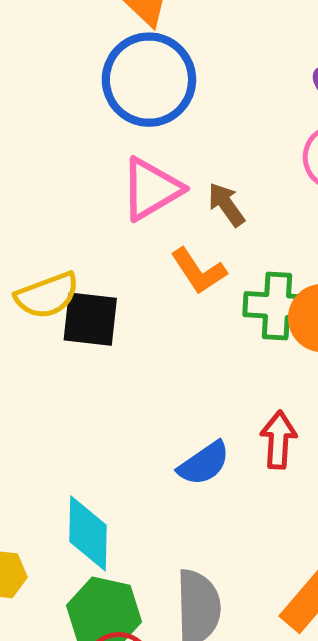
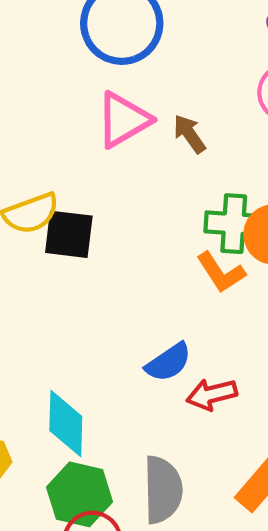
orange L-shape: (198, 271) -> (221, 272), moved
red arrow: (278, 440) -> (212, 394), moved, turned -108

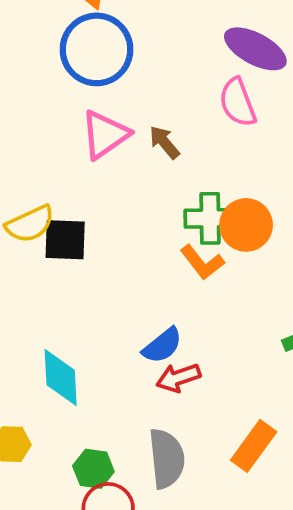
red arrow: (212, 394) -> (178, 378), moved
cyan diamond: (66, 424) -> (61, 378), moved
green hexagon: (80, 494) -> (93, 469), size x0.7

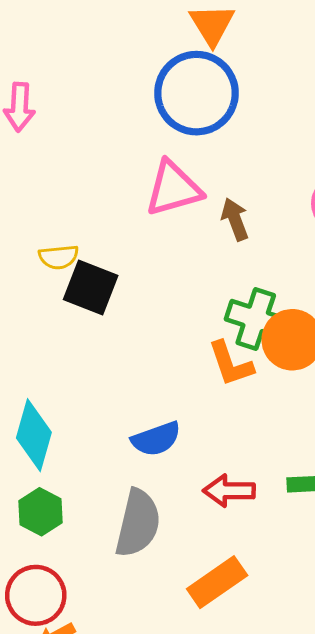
yellow semicircle: (30, 224) -> (59, 257), size x0.7
red arrow: (178, 378) -> (229, 491), moved
gray semicircle: (167, 459) -> (138, 523), moved
green hexagon: (93, 469) -> (41, 512), moved

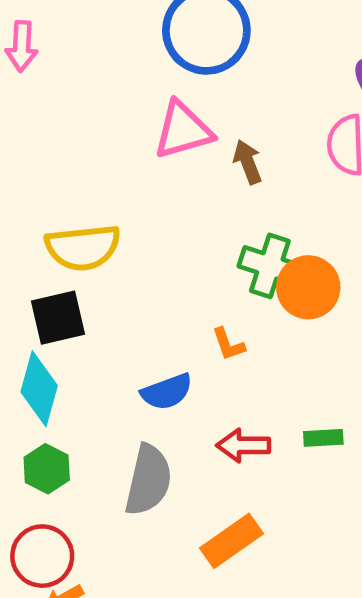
yellow semicircle: (59, 257) -> (83, 247), moved, size x1.8
black square: (91, 287) -> (58, 318), moved, turned -34
orange L-shape: (231, 364) -> (228, 344), moved, size x0.7

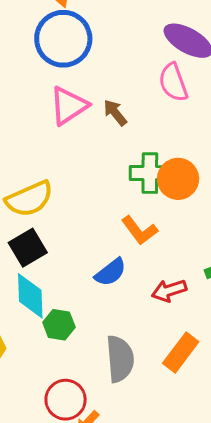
orange L-shape: (228, 344) -> (139, 230), size x1.5
green hexagon: (47, 469) -> (59, 325), moved
gray semicircle: (148, 480) -> (120, 359), moved

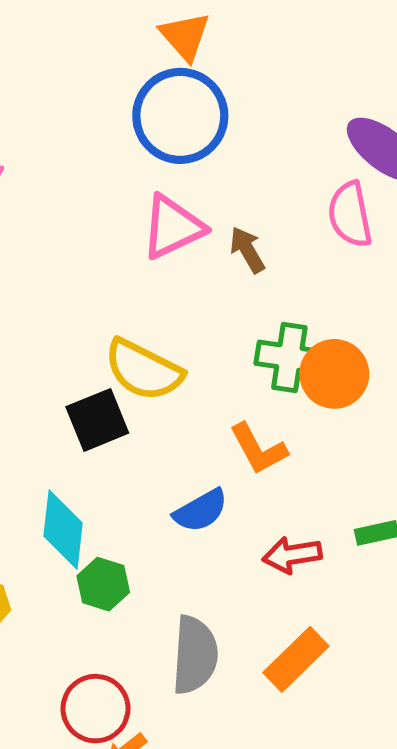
yellow semicircle: (29, 199) -> (143, 370), moved, turned 42
black square: (28, 248) -> (97, 420), moved

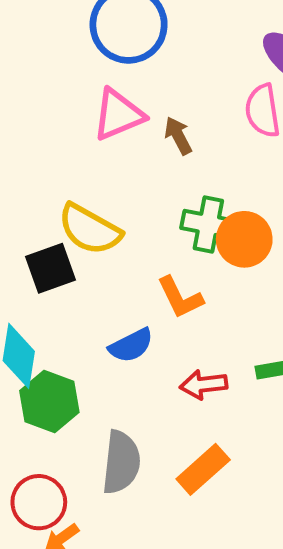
green hexagon: (103, 584) -> (49, 402), size x1.4

